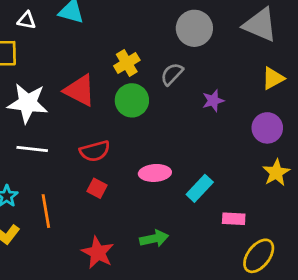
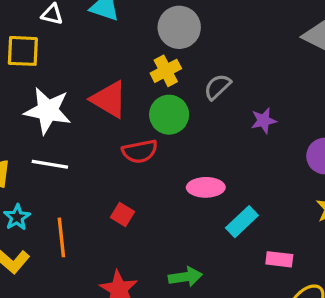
gray circle: (194, 28) -> (179, 27), moved
red semicircle: (95, 151) -> (140, 151), moved
pink ellipse: (155, 173) -> (206, 187), moved

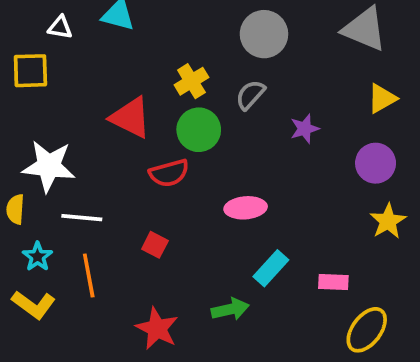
gray circle: (179, 27) -> (264, 34), moved
white star: (48, 111) -> (49, 166), moved
white line: (50, 164) -> (82, 218), moved
cyan rectangle: (242, 222) -> (271, 268), moved

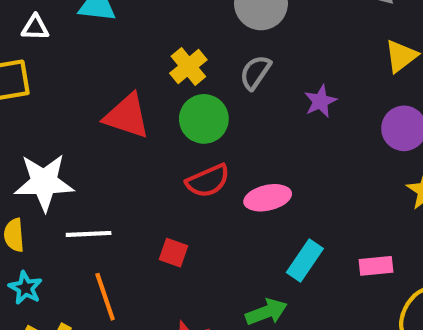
red semicircle: (169, 173) -> (208, 181), moved
cyan star: (37, 257) -> (25, 288), moved

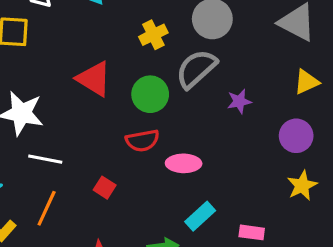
yellow cross: (188, 66) -> (153, 35), moved
gray semicircle: (255, 72) -> (196, 69), size x1.6
orange line: (105, 297) -> (47, 208), turned 30

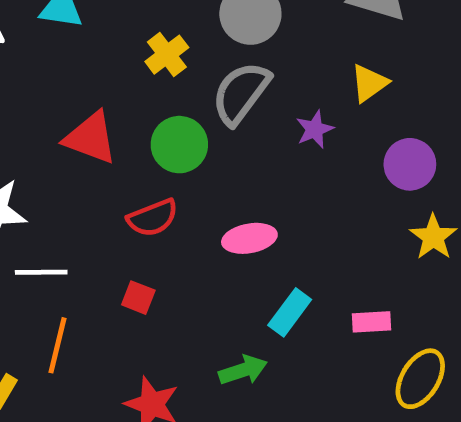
yellow triangle: (306, 82) -> (369, 83), moved
red semicircle: (142, 141) -> (153, 218), moved

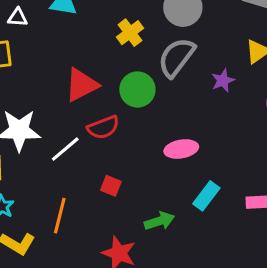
red triangle: (91, 138) -> (81, 85), turned -48
red semicircle: (153, 218) -> (103, 127), moved
white line: (41, 272) -> (65, 149), moved, turned -40
green arrow: (243, 370) -> (159, 221), moved

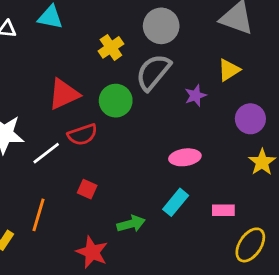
pink ellipse: (181, 149) -> (185, 157), moved

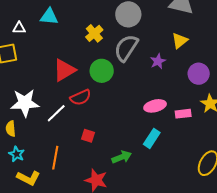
pink rectangle: (223, 210) -> (183, 114), moved

